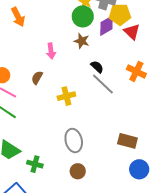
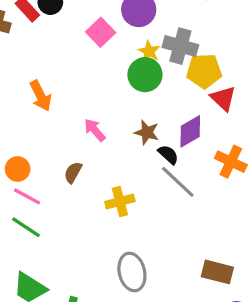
orange arrow: (18, 17) -> (41, 96), moved
purple diamond: (107, 26) -> (190, 131), moved
brown star: (82, 41) -> (147, 132), moved
pink arrow: (51, 51) -> (95, 130), turned 147

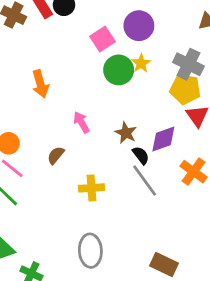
gray cross: (180, 46) -> (188, 64), moved
green circle: (145, 75) -> (119, 70), moved

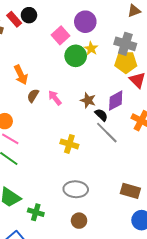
brown semicircle: (56, 155) -> (33, 96), moved
yellow cross: (91, 188) -> (69, 144), turned 30
gray ellipse: (90, 251) -> (76, 189), turned -75

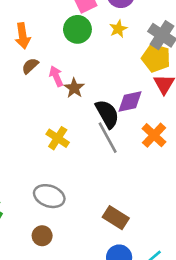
green circle: (76, 56) -> (77, 29), moved
brown star: (88, 100) -> (74, 88), moved
black semicircle: (101, 115) -> (107, 114), size x1.6

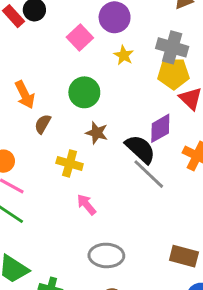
green circle: (77, 29) -> (84, 92), moved
pink arrow: (56, 76) -> (86, 205), moved
yellow cross: (58, 138) -> (70, 163), moved

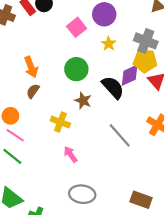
brown semicircle: (43, 124) -> (33, 91), moved
purple diamond: (160, 128) -> (130, 75), moved
black semicircle: (140, 149) -> (113, 87), moved

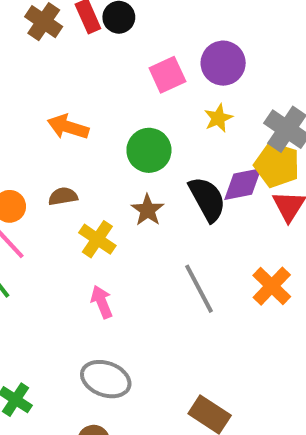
orange arrow: (31, 67) -> (68, 127), turned 115
brown semicircle: (33, 91) -> (63, 196), moved, turned 32

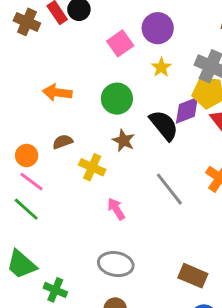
pink arrow: (102, 302) -> (116, 209), moved

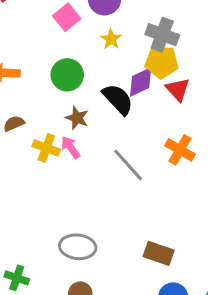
pink arrow: (116, 209) -> (71, 147), moved

